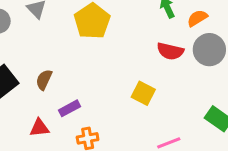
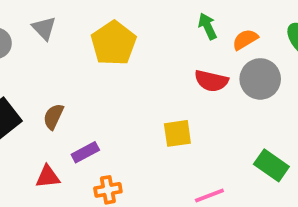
yellow square: (143, 93) -> (177, 133), turned -35

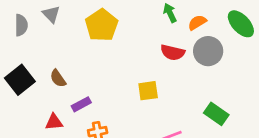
brown semicircle: (53, 117) -> (58, 78), turned -60

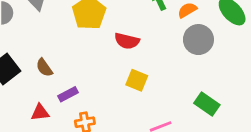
red semicircle: (173, 52) -> (127, 41), moved
yellow square: (148, 91) -> (137, 80), turned 30

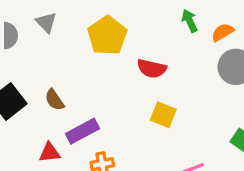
purple rectangle: (68, 94) -> (83, 131), size x1.4

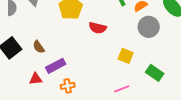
yellow square: (163, 115) -> (126, 56), moved

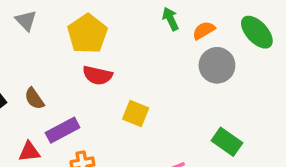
red semicircle: (98, 28) -> (97, 75), moved
yellow square: (126, 56) -> (136, 113), moved

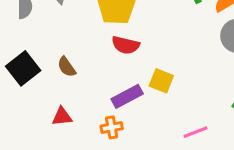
purple rectangle: (63, 130) -> (127, 96), moved

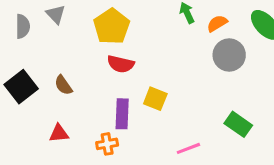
purple rectangle: (127, 96) -> (122, 114), turned -60

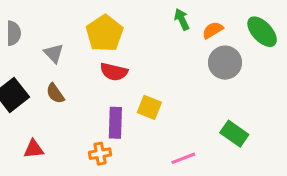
gray triangle: (56, 14) -> (54, 53), moved
red triangle: (59, 133) -> (34, 149), moved

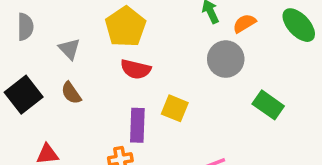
gray circle: (225, 63) -> (226, 59), moved
green rectangle: (234, 134) -> (268, 105), moved

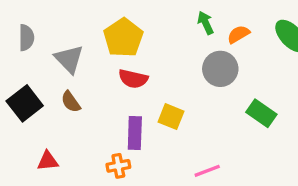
gray triangle: (69, 49) -> (69, 59), size x1.4

